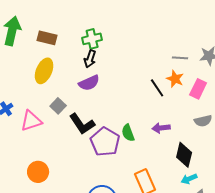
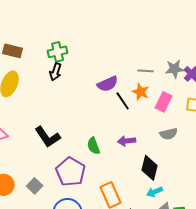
purple semicircle: (89, 83) -> (108, 84), moved
gray square: (58, 106) -> (35, 186), moved
purple pentagon: (105, 142) -> (71, 172), moved

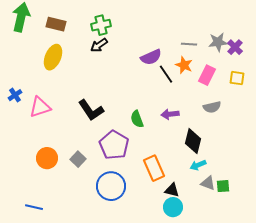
black arrow: (56, 72) -> (99, 45), turned 36

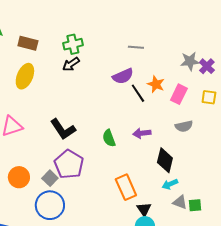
gray line: (189, 44) -> (136, 47), moved
purple pentagon: (114, 145) -> (69, 164), moved
blue circle: (111, 186) -> (50, 205), moved
black triangle: (172, 190) -> (144, 209), turned 42

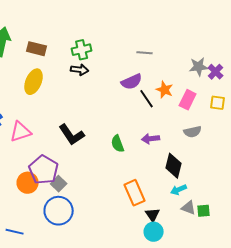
black arrow: (71, 64) -> (80, 70), turned -138
purple pentagon: (69, 164) -> (44, 170), moved

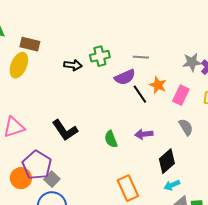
green cross: (82, 50) -> (100, 56), moved
gray line: (145, 53) -> (141, 57), moved
yellow ellipse: (34, 82) -> (19, 65), moved
gray semicircle: (193, 132) -> (186, 127), turned -108
black diamond: (174, 166) -> (167, 161), turned 35

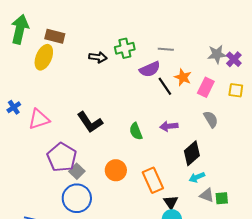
orange circle: (21, 178) -> (116, 170), moved

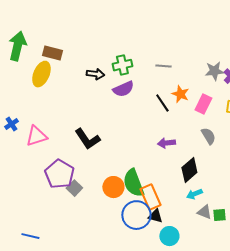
purple semicircle: (150, 69) -> (123, 89), moved
green semicircle: (136, 131) -> (133, 183), moved, size x1.6
blue circle: (77, 198) -> (136, 215), moved
black triangle: (171, 202) -> (155, 216), moved, turned -42

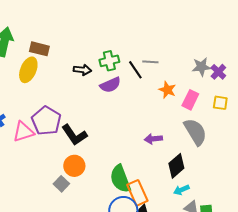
black line: (162, 103) -> (135, 70), moved
gray semicircle: (208, 136) -> (195, 132), size x1.6
purple pentagon: (59, 174) -> (46, 121), moved
orange circle: (113, 187) -> (74, 166), moved

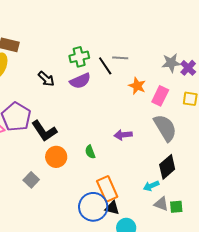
black arrow: (82, 70) -> (46, 79), moved, turned 36
orange circle: (74, 166) -> (56, 157), moved
black diamond: (176, 166) -> (167, 167), moved
green semicircle: (120, 179) -> (90, 152), moved, size x0.5

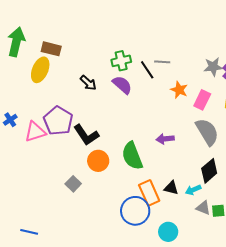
purple semicircle: (80, 81) -> (122, 85), turned -115
green semicircle: (90, 152) -> (132, 156), size x2.0
black triangle: (112, 208) -> (171, 188), moved

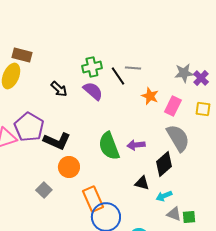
black L-shape: (86, 135) -> (57, 141), turned -32
green semicircle: (132, 156) -> (109, 146), moved
black diamond: (209, 171) -> (164, 164), moved
black triangle: (171, 188) -> (142, 183), moved
orange rectangle: (149, 193) -> (93, 199), moved

